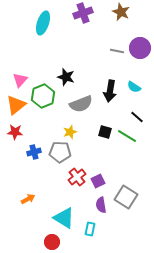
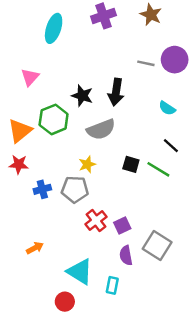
pink triangle: (20, 80) -> (30, 77), moved
black arrow: (110, 91) -> (116, 92), moved

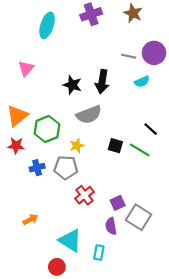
cyan semicircle: (167, 108) -> (142, 82), moved, turned -56
green hexagon: (54, 119) -> (47, 129), moved
purple square: (122, 225) -> (118, 203), moved

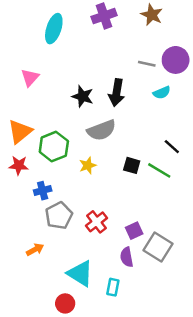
gray pentagon: (66, 168) -> (59, 216), moved, turned -30

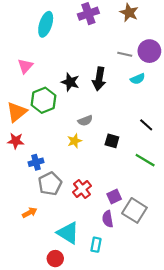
gray semicircle: (102, 130) -> (85, 121), moved, size x0.6
green hexagon: (54, 147) -> (43, 100), moved
green line: (159, 170) -> (145, 160), moved

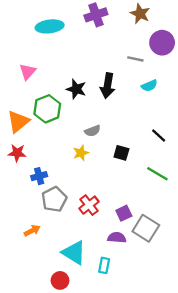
cyan ellipse: (46, 24) -> (50, 26), turned 65
purple circle: (149, 51) -> (162, 43), moved
purple semicircle: (108, 219) -> (117, 238), turned 105

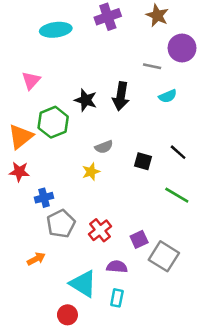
black square: (121, 153) -> (143, 161), moved
purple semicircle: (117, 238) -> (117, 267), moved

